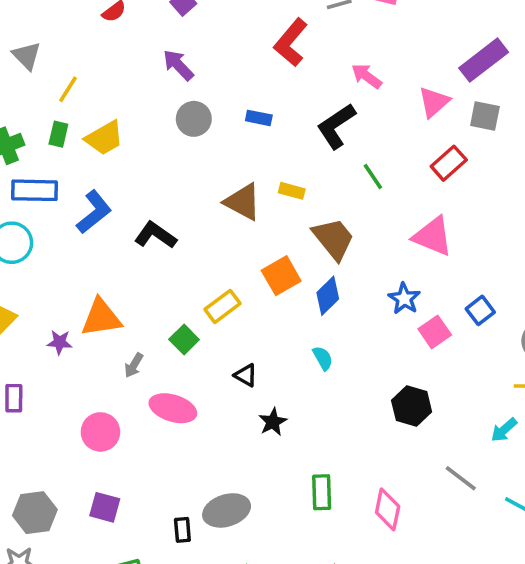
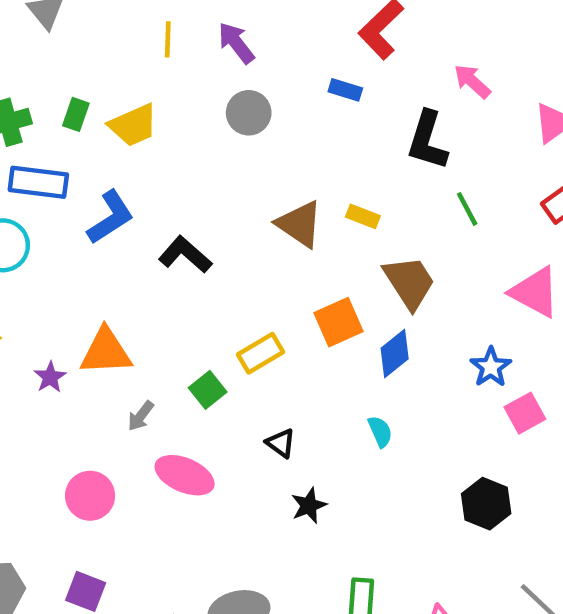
yellow line: (68, 89) -> (168, 39), moved, turned -36
blue rectangle: (259, 118) -> (345, 90), moved
black L-shape: (336, 126) -> (427, 140), turned -45
purple star: (60, 342) -> (50, 377), turned 30

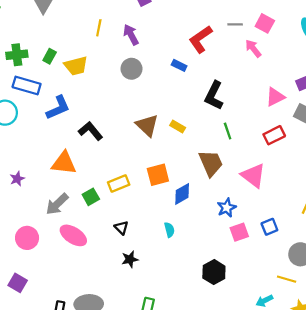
pink arrow: (472, 81) -> (253, 48), moved
brown trapezoid: (409, 282) -> (211, 163), moved
orange triangle: (106, 352) -> (64, 163), moved
gray arrow: (141, 416) -> (57, 204), size x1.6

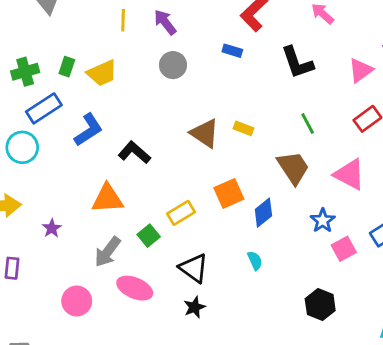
blue rectangle: (27, 85) -> (44, 108), turned -40
black L-shape: (214, 96) -> (297, 63), moved, turned -36
black triangle: (121, 228) -> (194, 268), size x1.6
black star: (130, 259) -> (194, 307), moved

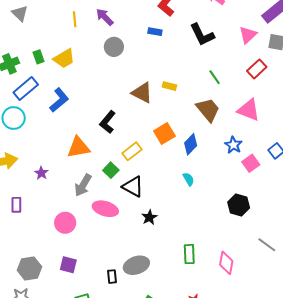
green rectangle: (67, 67) -> (39, 57), turned -32
black L-shape: (134, 152) -> (108, 122), moved, turned -85
black triangle: (194, 268) -> (133, 187), moved

